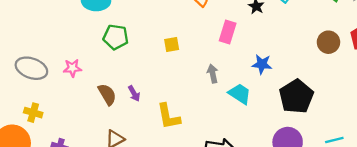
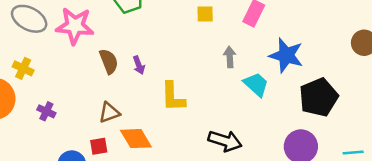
yellow square: (172, 44) -> (205, 14), moved
blue star: (262, 64) -> (286, 55), size x1.5
pink star: (72, 68) -> (75, 26), size x1.8

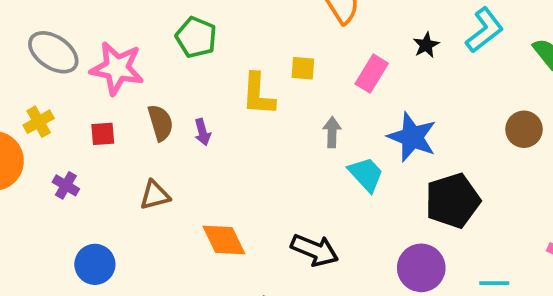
yellow cross: (23, 68) -> (39, 122), turned 30
yellow L-shape: (173, 97) -> (258, 94), moved
orange diamond: (136, 139) -> (224, 240), moved
red square: (99, 146) -> (103, 134), moved

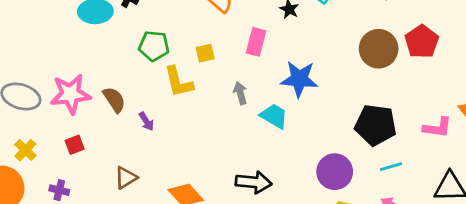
green pentagon: (196, 37) -> (154, 46), moved
brown semicircle: (160, 123) -> (114, 100), moved
brown circle: (524, 129) -> (379, 49), size x1.4
black pentagon: (453, 201) -> (375, 125), moved, turned -30

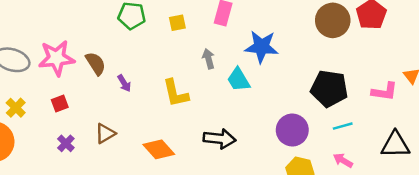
yellow L-shape: (178, 82) -> (176, 93), moved
cyan trapezoid: (274, 116) -> (239, 80), turned -152
purple cross: (59, 190) -> (66, 143), moved, turned 30

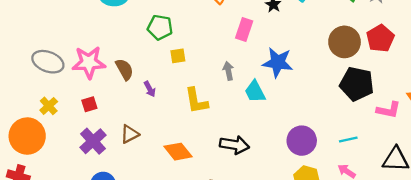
yellow square: (177, 23) -> (178, 56), moved
black pentagon: (329, 89) -> (357, 84), moved
purple cross: (66, 143) -> (93, 141), size x1.6

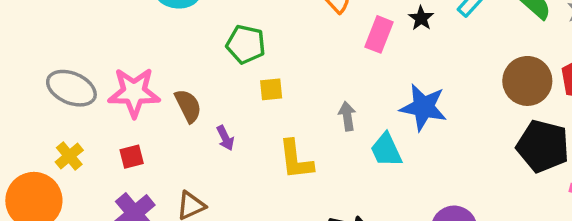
pink rectangle: (244, 30) -> (379, 34), moved

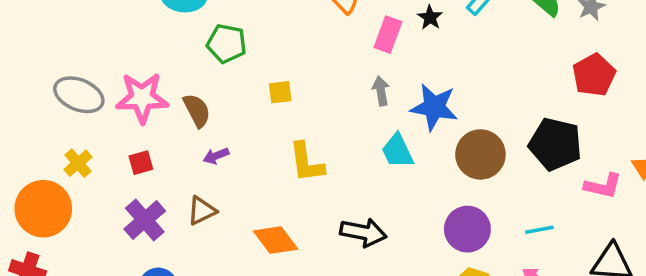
green pentagon: (246, 44) -> (227, 44), moved
brown circle: (527, 81) -> (480, 154), moved
gray arrow: (347, 116) -> (381, 91), moved
purple arrow: (225, 138) -> (216, 156), moved, turned 95

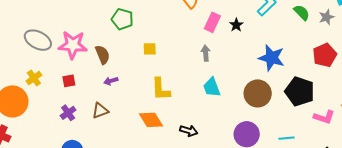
black star: (430, 17) -> (236, 25), moved
blue star: (434, 107) -> (272, 58), moved
purple cross: (145, 220) -> (68, 113), size x0.7
black arrow: (363, 232) -> (189, 131), size x0.7
orange diamond: (276, 240) -> (151, 120), moved

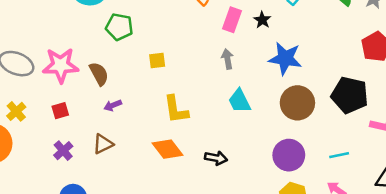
blue star: (272, 58) -> (285, 58), moved

